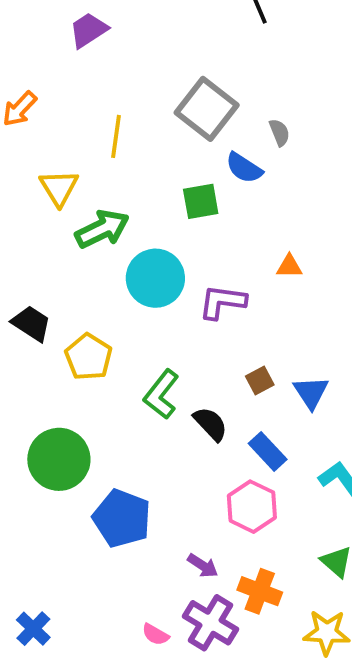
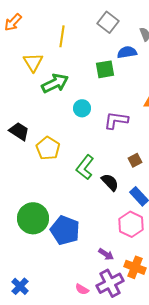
gray square: (207, 109) -> (108, 22), size x0.7
blue semicircle: (244, 168) -> (127, 52), turned 138
cyan circle: (155, 278) -> (82, 108), size x0.6
green circle: (59, 459) -> (33, 218), moved
purple cross: (211, 623) -> (110, 283), turned 32

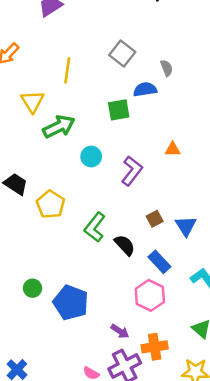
purple L-shape: (116, 120) -> (132, 171), turned 120
green circle: (33, 218) -> (33, 288), size x0.5
orange cross: (135, 267) -> (155, 347), turned -30

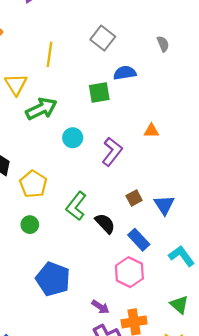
gray semicircle: (167, 68) -> (163, 44), moved
green circle: (33, 288) -> (30, 225), moved

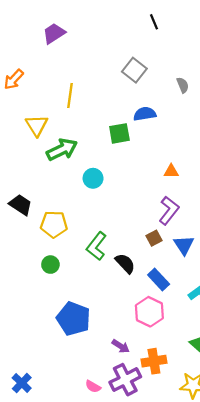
gray square: (103, 38) -> (134, 70), moved
purple L-shape: (112, 152) -> (169, 210), moved
yellow pentagon: (33, 184) -> (54, 224), turned -30

